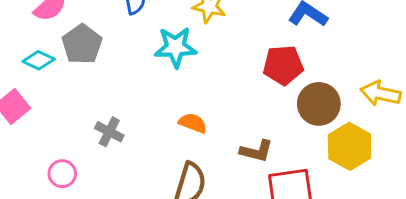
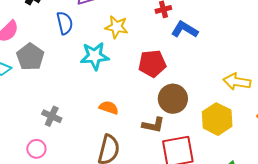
red pentagon: (283, 65) -> (152, 64), moved
brown circle: (319, 104) -> (173, 99), moved
pink circle: (62, 174) -> (36, 149), moved

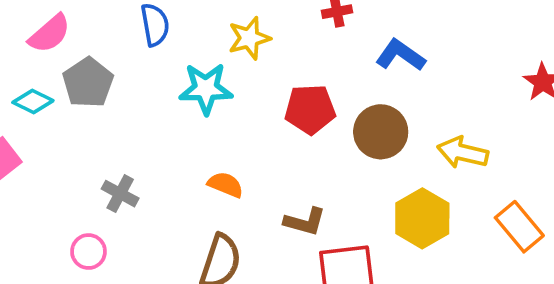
yellow star: (117, 27) -> (249, 38), turned -30
blue L-shape: (185, 30) -> (400, 55), moved
brown circle: (173, 99) -> (381, 132), moved

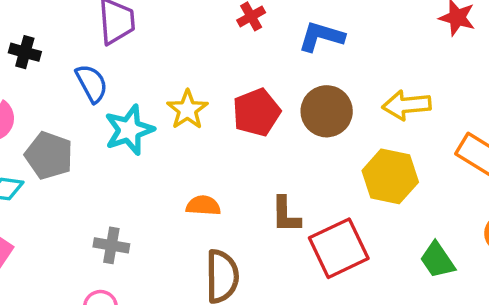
yellow star: (249, 38) -> (187, 110), moved
cyan star: (206, 89) -> (129, 130), moved
brown L-shape: (305, 222) -> (286, 215), turned 93

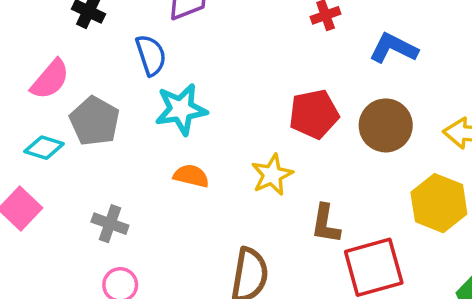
yellow star: (187, 110) -> (272, 175), moved
orange semicircle: (203, 206) -> (191, 176), moved
gray cross: (111, 245) -> (110, 224), moved

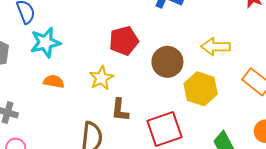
brown circle: (386, 125) -> (167, 62), moved
brown L-shape: (326, 224) -> (120, 110), moved

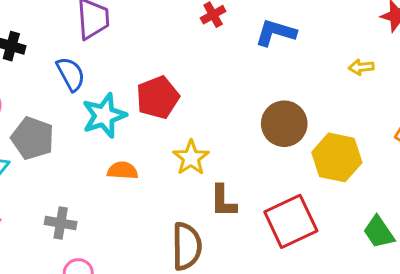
red pentagon: (124, 41) -> (158, 97), moved
yellow arrow: (215, 47) -> (361, 67), moved, size x0.6

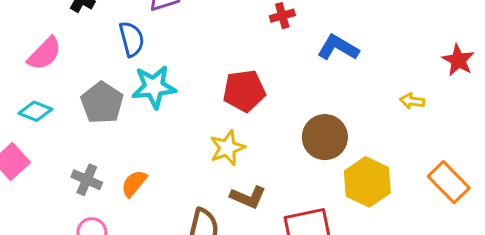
red pentagon: (158, 97) -> (244, 91), moved
gray pentagon: (33, 138) -> (102, 103), moved
orange semicircle: (123, 171) -> (134, 183), moved, turned -68
brown L-shape: (223, 201) -> (248, 197), turned -80

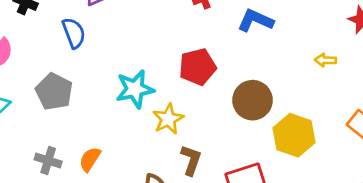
cyan star: (154, 87) -> (135, 89), moved
red pentagon: (244, 91) -> (198, 67), moved
brown L-shape: (248, 197) -> (191, 160), turned -88

